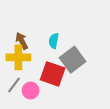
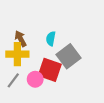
pink circle: (31, 91) -> (35, 79), moved

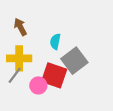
brown arrow: (21, 39) -> (20, 27), moved
gray line: (13, 80) -> (15, 75), moved

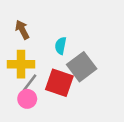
gray line: (15, 75) -> (30, 83), moved
pink circle: (38, 85) -> (27, 99), moved

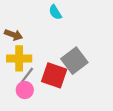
brown arrow: (22, 30) -> (13, 35), moved, turned 138
cyan semicircle: (61, 46) -> (55, 12), moved, turned -42

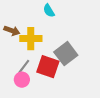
yellow cross: (19, 58) -> (31, 39), moved

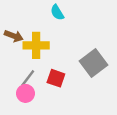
gray square: (66, 54) -> (94, 63), moved
red square: (48, 67) -> (56, 78), size x0.7

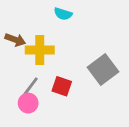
cyan semicircle: (57, 12) -> (63, 14), turned -42

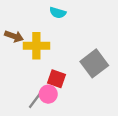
gray line: (31, 86) -> (35, 100), moved
pink circle: (28, 103) -> (48, 94), moved

